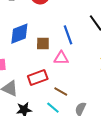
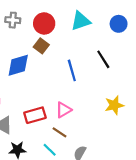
brown square: (43, 43) -> (41, 46), moved, turned 32
pink triangle: (61, 58) -> (64, 110), moved, turned -35

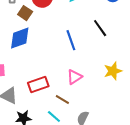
brown square: (41, 46) -> (25, 13), moved
pink triangle: (64, 110) -> (74, 77), moved

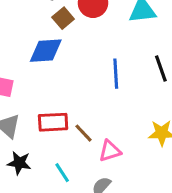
pink triangle: (74, 77) -> (110, 151), moved
brown line: (62, 100) -> (84, 133), moved

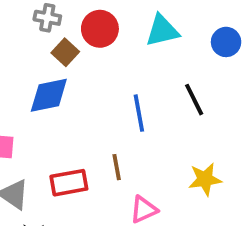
brown line: (84, 133) -> (117, 167), moved, turned 40

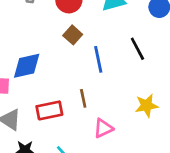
brown square: (65, 52) -> (73, 35), moved
blue diamond: (49, 95) -> (27, 66), moved

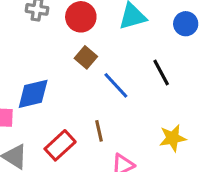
blue line: (98, 59) -> (116, 85), turned -30
red rectangle: (49, 110) -> (60, 145), turned -30

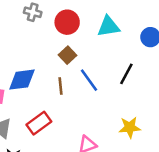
black line: (161, 72) -> (126, 74), turned 50
brown line: (99, 131) -> (60, 86), moved

